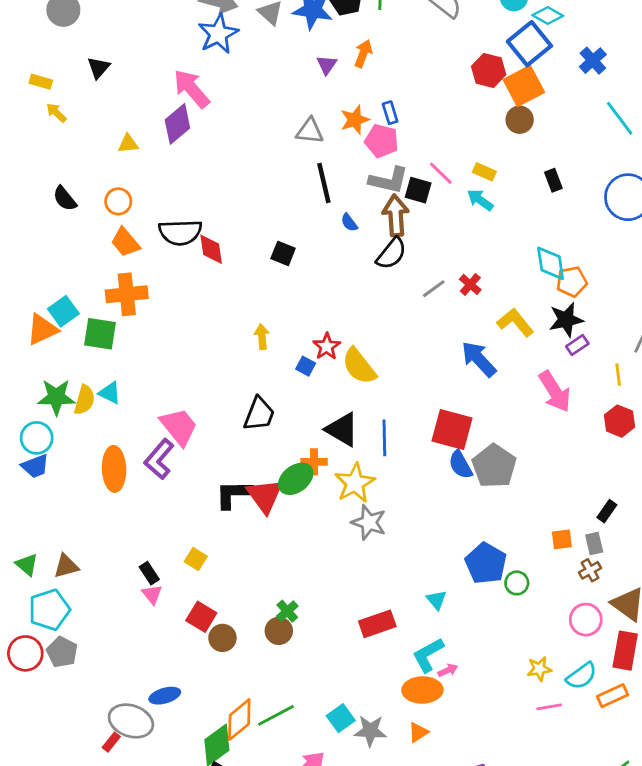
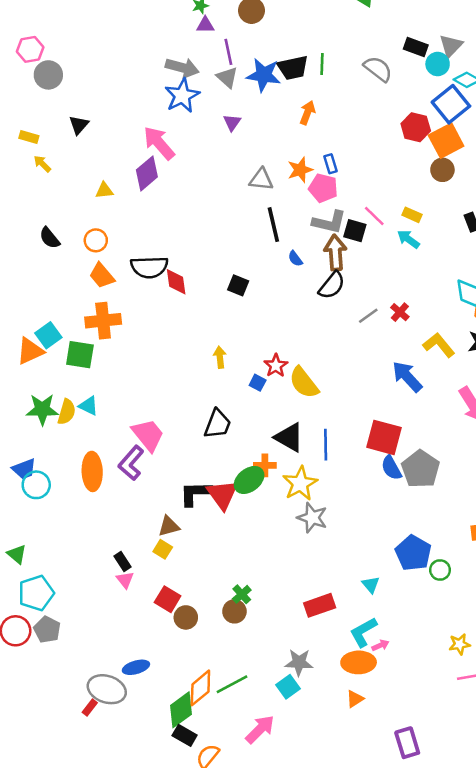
purple triangle: (327, 65) -> (232, 122), moved
cyan circle: (37, 438) -> (36, 485), moved
brown triangle: (66, 566) -> (169, 526), moved
gray star: (370, 731) -> (299, 662), moved

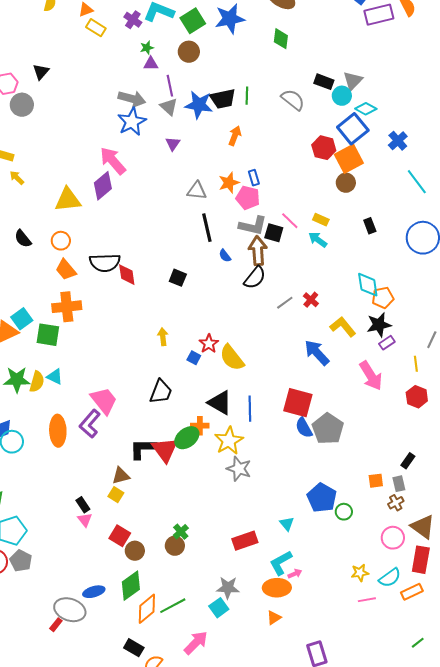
black triangle: (79, 125) -> (41, 72), moved
yellow triangle: (104, 190) -> (68, 200), size x1.8
green diamond: (181, 710) -> (131, 586), moved

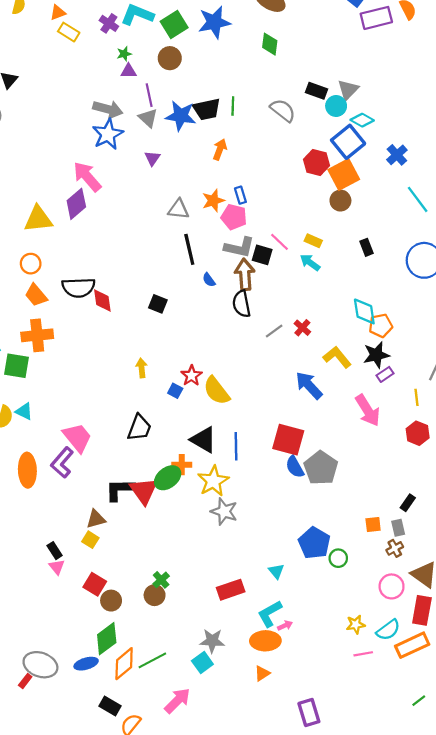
black semicircle: (255, 278) -> (242, 304), turned 130
blue ellipse: (94, 592) -> (86, 664), moved
orange rectangle: (412, 592) -> (412, 645), size x1.4

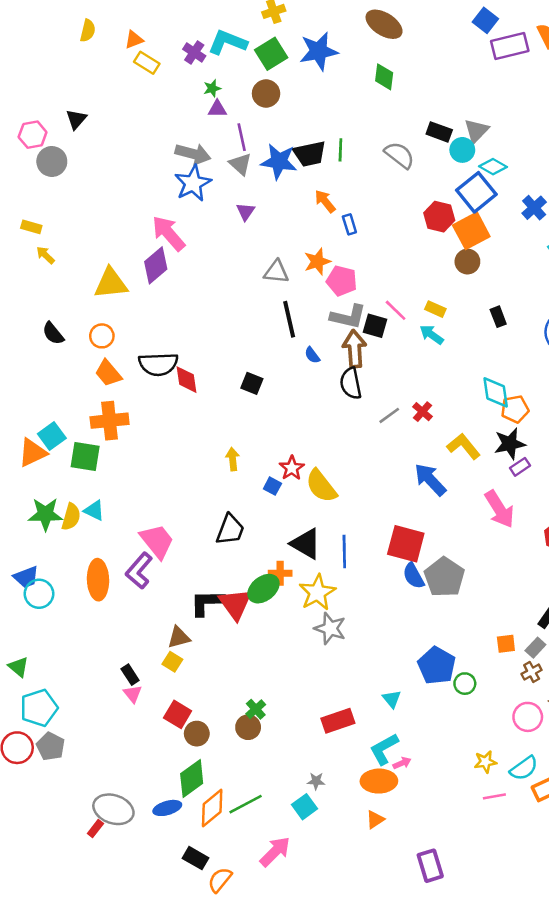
orange arrow: (220, 149) -> (325, 201), turned -60
blue rectangle: (240, 195) -> (349, 224), moved
gray rectangle: (398, 528) -> (535, 648), turned 56
gray star: (212, 641) -> (316, 781), size x0.6

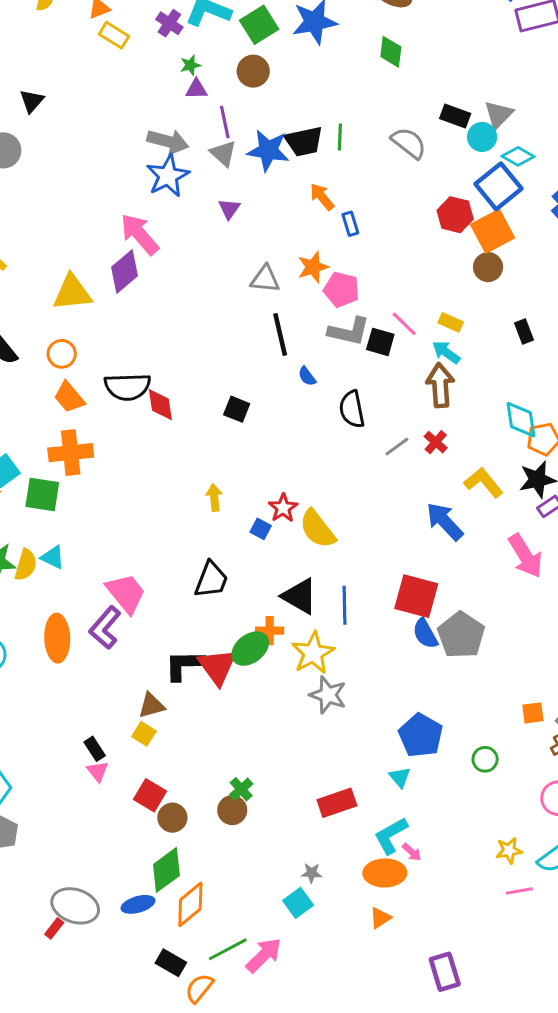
brown arrow: (355, 349) -> (440, 385), moved
blue pentagon: (437, 666) -> (421, 735), moved
pink arrow: (402, 763) -> (412, 852), turned 66
green line: (246, 804) -> (228, 949), moved

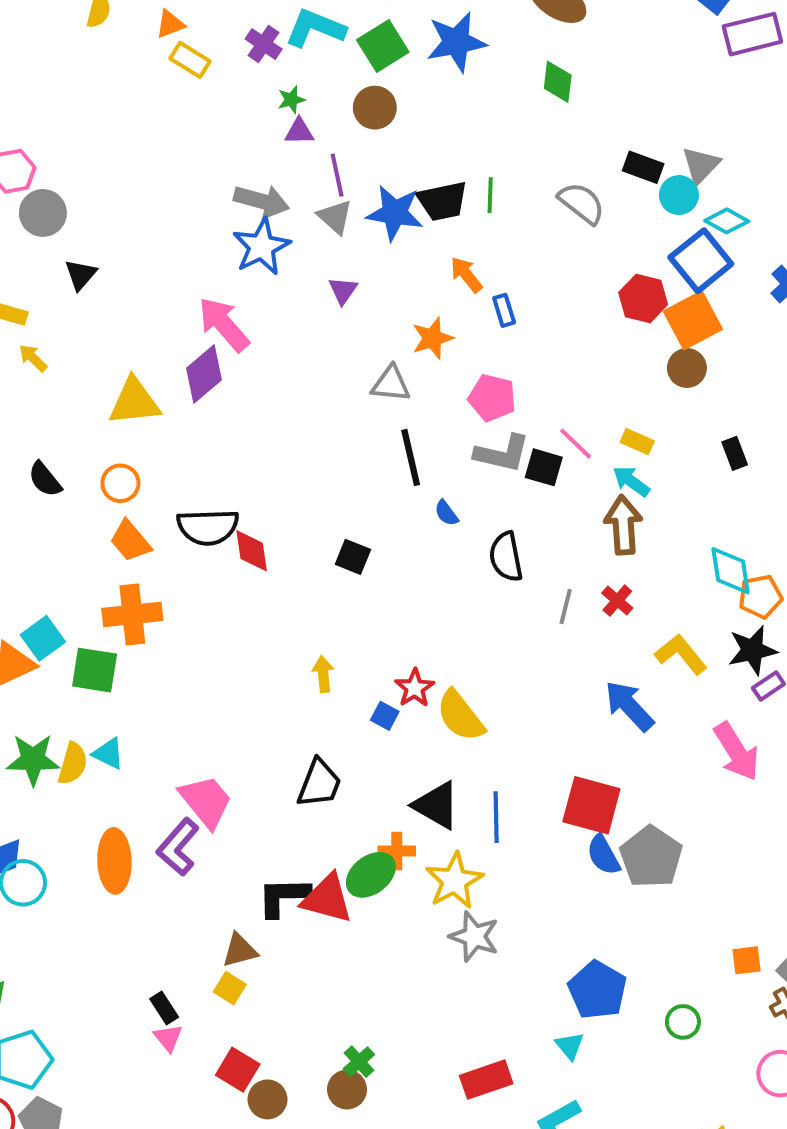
black triangle: (32, 101) -> (81, 275), moved
orange star: (313, 267) -> (432, 338), moved
gray line: (397, 447) -> (566, 606), turned -40
red triangle: (217, 667) -> (327, 899), turned -39

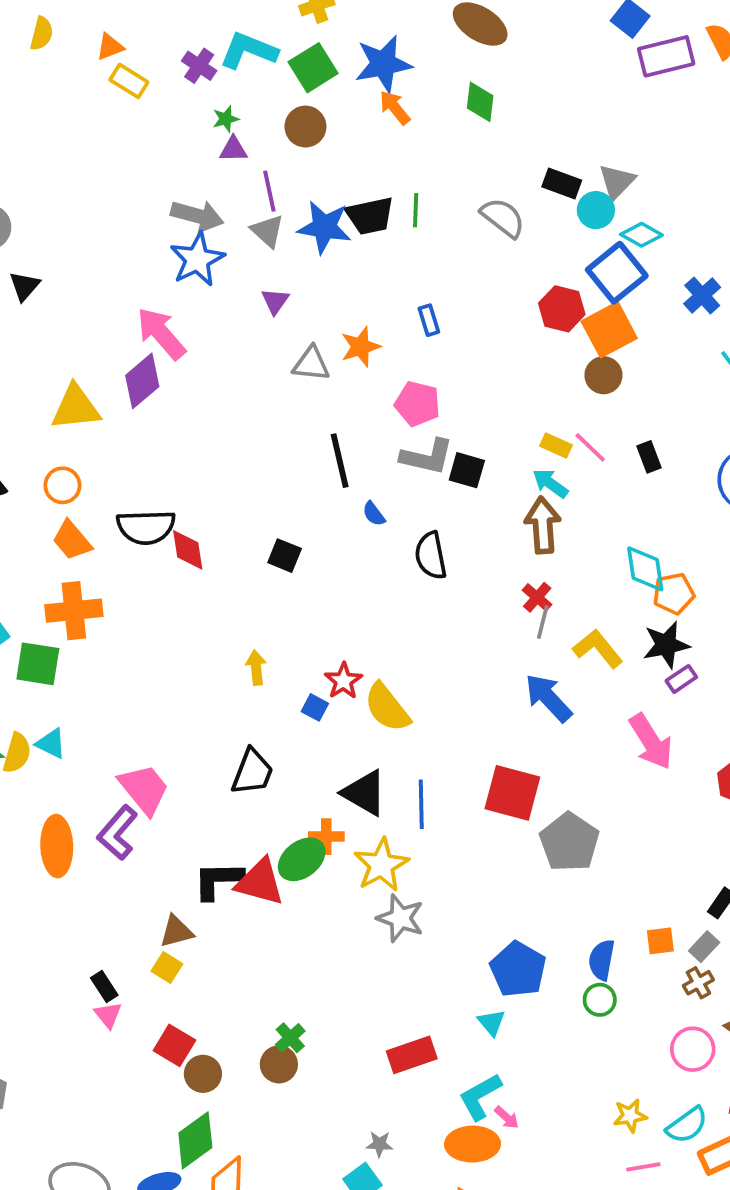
orange arrow: (466, 275) -> (395, 108), moved
gray triangle: (391, 384) -> (311, 364), moved
pink line: (576, 444) -> (590, 447), moved
gray line: (566, 606) -> (543, 622), moved
blue semicircle: (603, 855) -> (602, 960), moved, turned 39

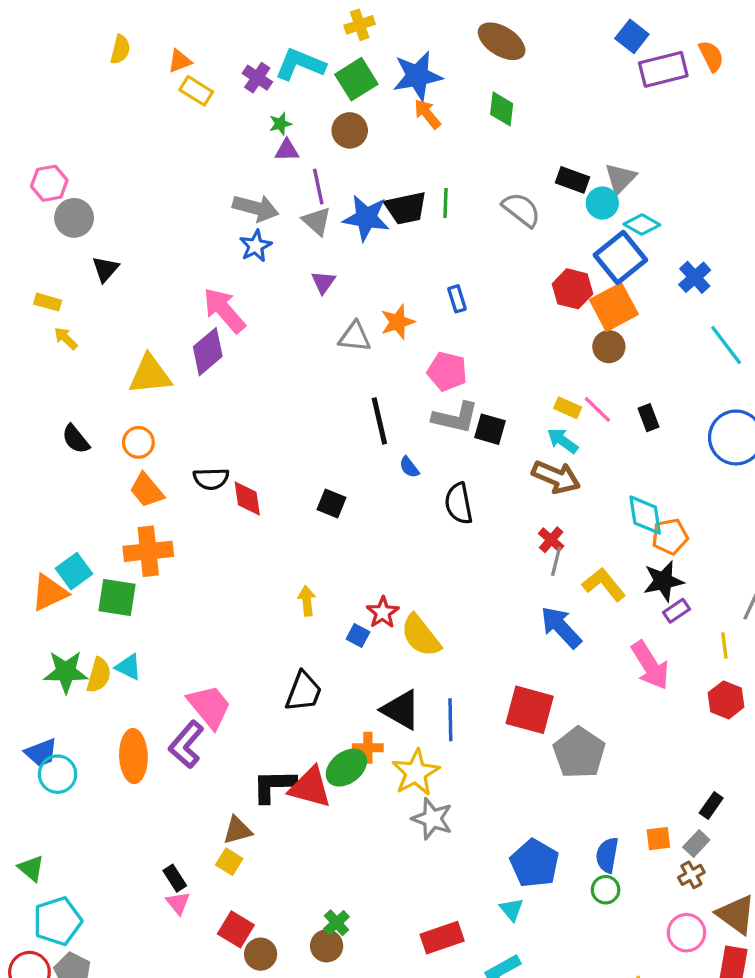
blue star: (197, 259) -> (256, 246), size x0.7
brown arrow: (543, 525) -> (556, 477), turned 117
black semicircle: (146, 527) -> (211, 479), size x0.7

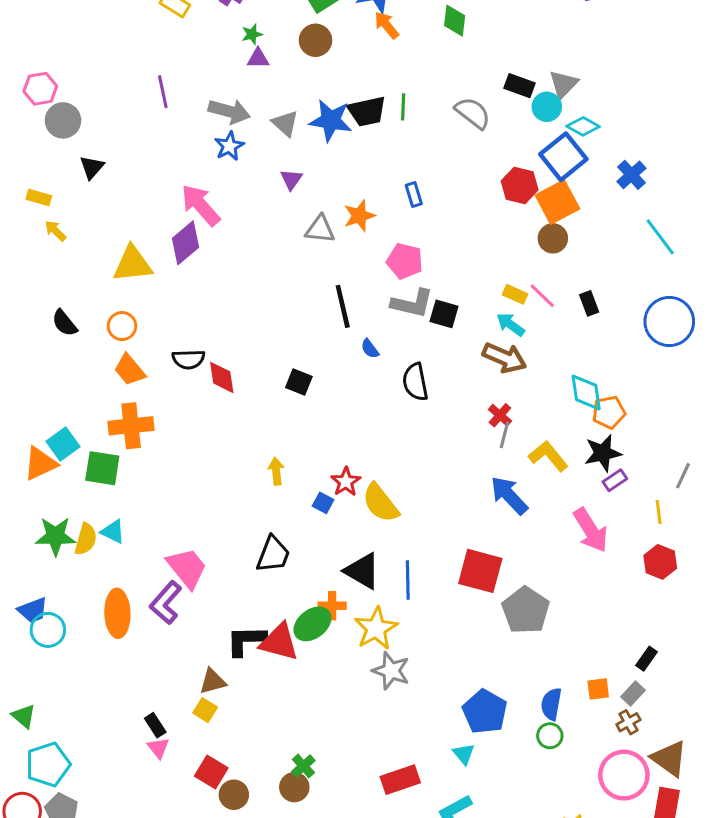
purple line: (318, 187) -> (163, 92), moved
pink circle: (686, 933) -> (624, 775), size x1.4

